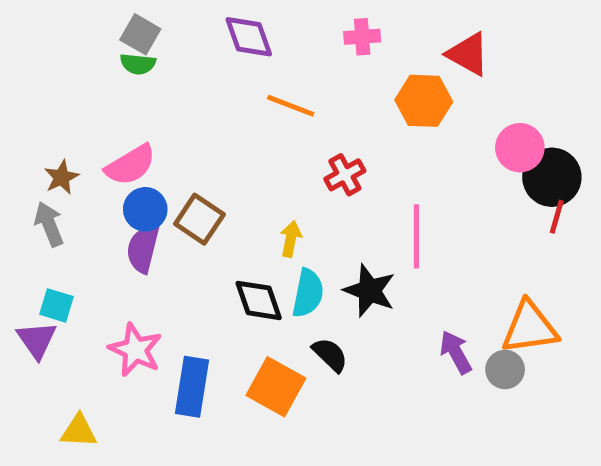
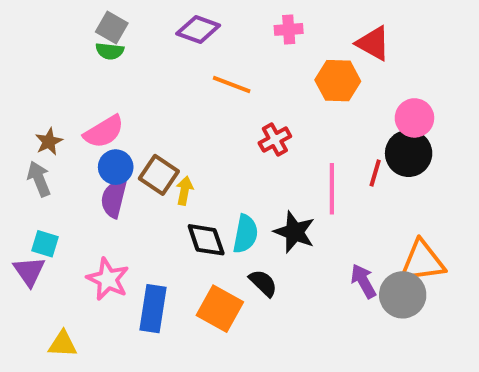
purple diamond: (249, 37) -> (198, 29), turned -51
black circle: (552, 177) -> (409, 153), moved
red line: (557, 217) -> (375, 173), moved
yellow arrow: (291, 239) -> (184, 191), moved
gray circle: (505, 369) -> (403, 295), size x1.5

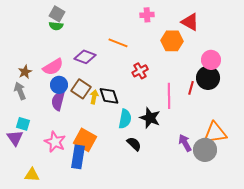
purple diamond: (198, 29) -> (85, 57), moved
black diamond: (206, 240) -> (109, 96), moved
orange square: (220, 309) -> (85, 140), moved

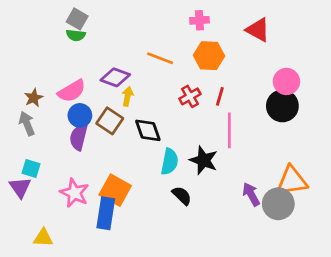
orange hexagon: (172, 41) -> (209, 56), moved
red line: (191, 88) -> (220, 96), moved
yellow arrow: (94, 97) -> (127, 96), moved

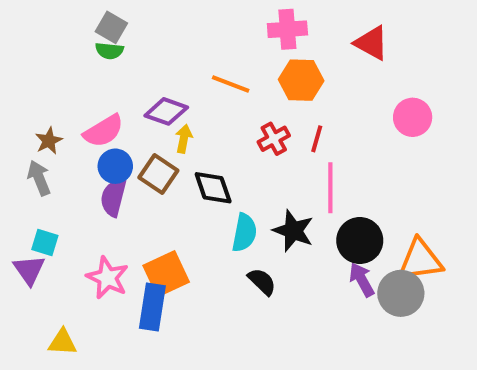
pink cross: (199, 20) -> (287, 29), size x1.4
black circle: (282, 106) -> (360, 241), moved
orange square: (115, 190) -> (166, 274), turned 36

